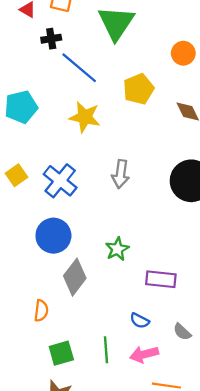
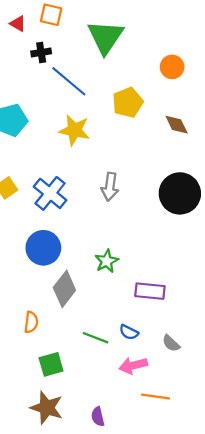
green line: (106, 350) -> (96, 338), moved, turned -65

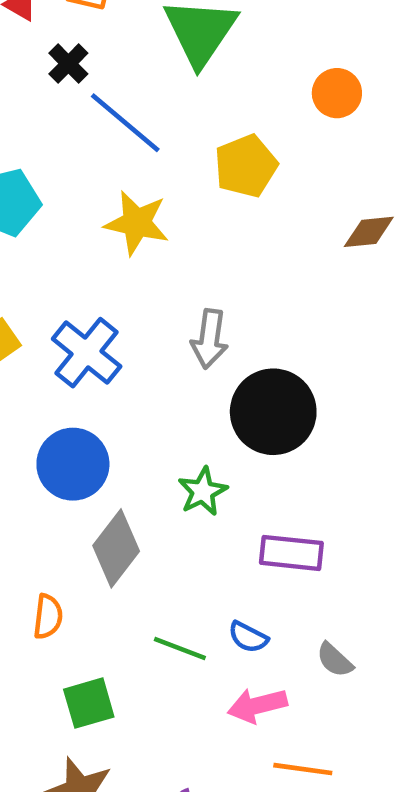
black cross: (41, 52) -> (68, 64), turned -36
brown diamond: (177, 125) -> (369, 232), moved, turned -70
black circle: (180, 193) -> (273, 412), moved

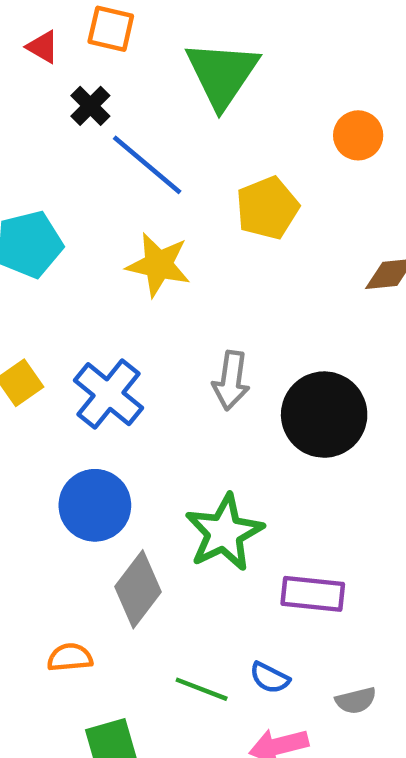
black circle: (273, 412) -> (324, 415), moved
green star: (203, 491) -> (224, 533), size x1.6
orange semicircle: (48, 617) -> (70, 657), turned -102
gray semicircle: (335, 660) -> (356, 700), turned -57

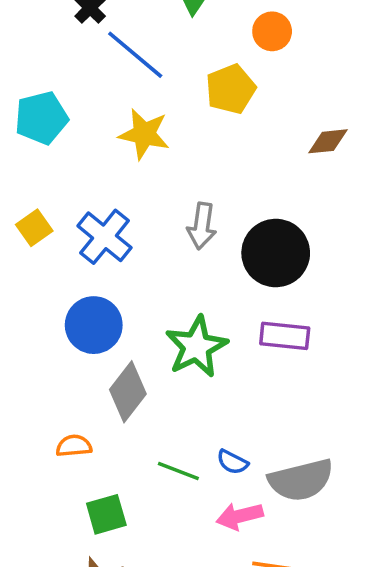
orange circle: (358, 135) -> (272, 31), moved
purple rectangle: (313, 594) -> (285, 336), moved
gray semicircle: (356, 700) -> (301, 480), size x2.0

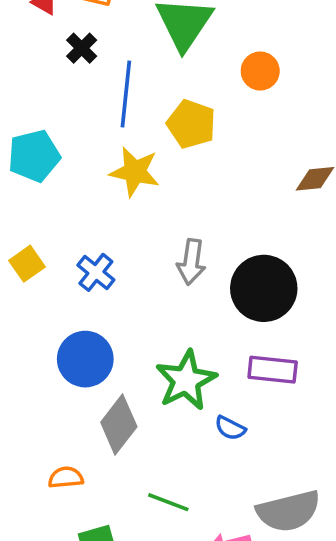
blue line: (135, 55) -> (126, 94), turned 56
yellow pentagon: (231, 89) -> (191, 124), moved, turned -30
blue cross: (105, 237) -> (96, 272), size x0.7
blue semicircle: (232, 462) -> (230, 428), moved

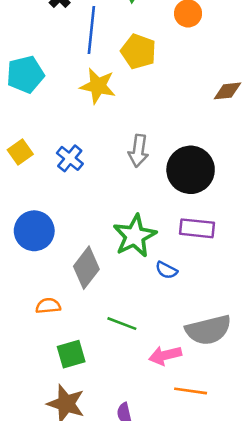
blue circle: (85, 359) -> (34, 231), moved

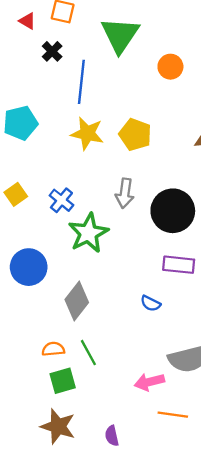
yellow pentagon: (138, 52) -> (135, 135), moved
green star: (135, 236) -> (88, 233), moved
orange semicircle: (48, 306) -> (53, 349), moved
green line: (122, 324) -> (88, 353), moved, turned 40

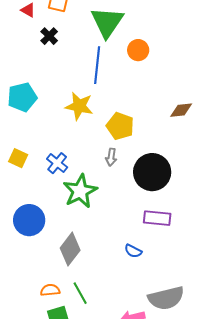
orange circle: (170, 67) -> (138, 50), moved
blue line: (81, 82) -> (97, 65), moved
yellow pentagon: (135, 135) -> (120, 126), moved
gray arrow: (125, 193) -> (111, 157), size x0.7
yellow square: (16, 194) -> (18, 158), turned -30

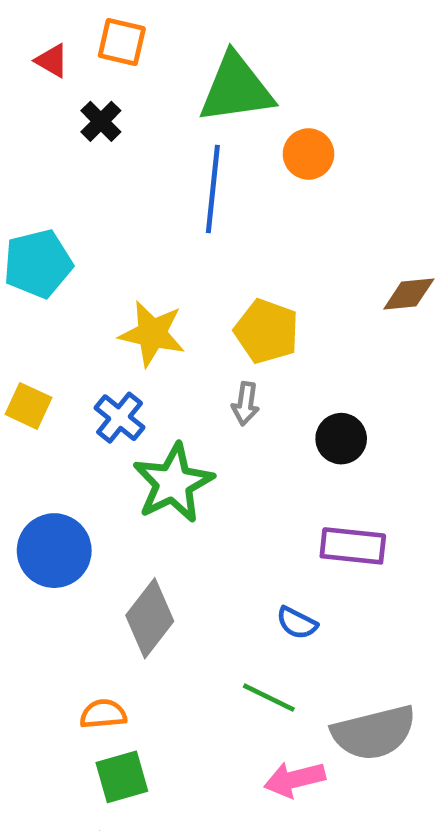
green triangle: (107, 22) -> (236, 89), turned 48
yellow star: (79, 106) -> (152, 334), moved
black circle: (152, 172) -> (341, 439), size x0.6
green line: (80, 293) -> (269, 698), moved, turned -35

